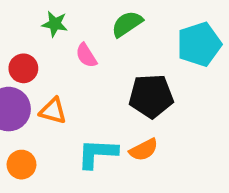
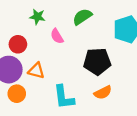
orange semicircle: (144, 150) -> (103, 93), moved
cyan L-shape: (97, 153) -> (64, 97), turned -100
orange circle: (21, 165) -> (17, 94), moved

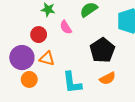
red circle: (18, 44) -> (39, 35), moved
black pentagon: (97, 62) -> (102, 50), turned -30

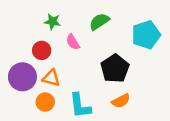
orange circle: (29, 79) -> (45, 102), moved

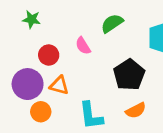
green star: (52, 22) -> (32, 19), moved
orange circle: (45, 102) -> (41, 112), moved

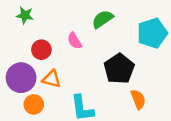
orange semicircle: (136, 110) -> (138, 99), moved, turned -84

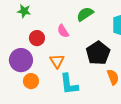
orange triangle: (52, 79) -> (57, 61), moved, turned 42

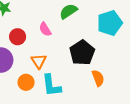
orange circle: (31, 81) -> (26, 82), moved

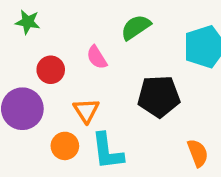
black pentagon: (82, 53) -> (159, 96), turned 30
orange semicircle: (98, 78) -> (198, 153), moved

